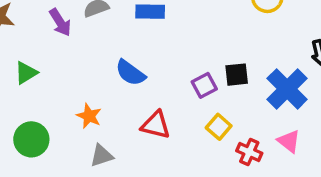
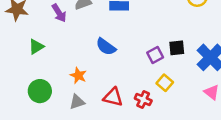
red triangle: (156, 125) -> (113, 97), moved
red cross: (249, 152) -> (143, 99), moved
gray triangle: (102, 156) -> (77, 102), moved

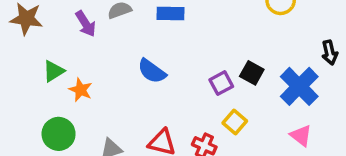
black square: (177, 48) -> (252, 73), turned 35
orange star: (78, 75) -> (81, 90), moved

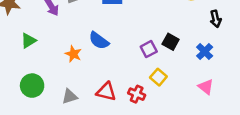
black arrow: (330, 53) -> (216, 19), moved
blue cross: (299, 86) -> (205, 52), size x0.6
orange star: (81, 90) -> (73, 54), moved

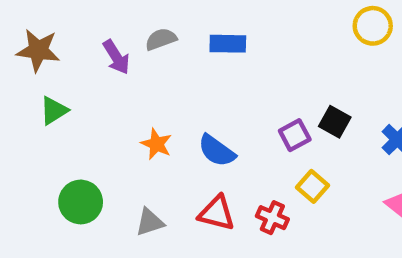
green triangle: (28, 41) -> (54, 111), moved
blue semicircle: (99, 41) -> (217, 151), moved

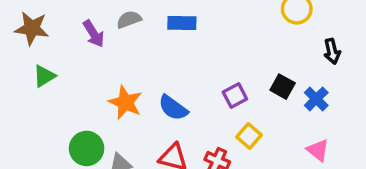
black square: (335, 122) -> (283, 87), moved
orange star: (156, 144) -> (125, 102), size x1.4
green circle: (81, 202) -> (87, 148), moved

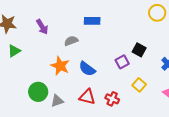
gray semicircle: (129, 19) -> (71, 41), moved
black square: (283, 87) -> (139, 50), moved
yellow square: (249, 136) -> (139, 85), moved

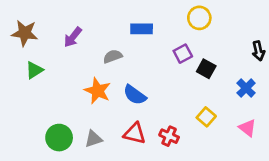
yellow circle: (157, 13) -> (199, 18), moved
purple arrow: (42, 27) -> (73, 37), turned 70
purple square: (122, 62) -> (183, 54), moved
green circle: (38, 92) -> (59, 138), moved

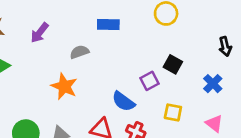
purple square: (183, 54) -> (150, 81), moved
blue semicircle: (135, 95) -> (123, 101), moved
yellow square: (206, 117) -> (173, 112), turned -30

